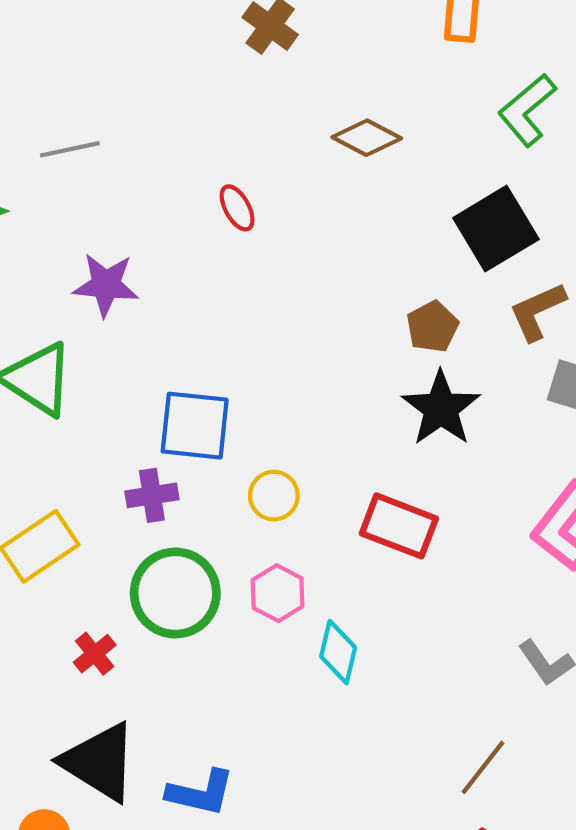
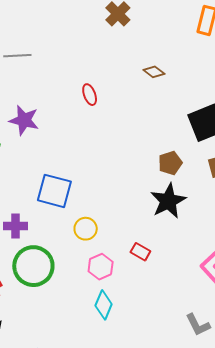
brown diamond: (367, 138) -> (154, 72), size x0.7
purple cross: (152, 495) -> (15, 226), moved
red rectangle: (399, 526) -> (140, 252), size x0.6
pink hexagon: (278, 593) -> (101, 267), moved

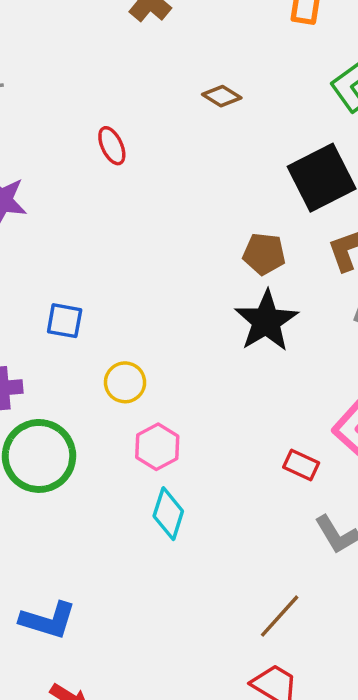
brown pentagon: (170, 163) -> (264, 254), turned 30
blue square: (54, 191) -> (65, 321), size x0.6
red rectangle: (140, 252) -> (301, 465), moved

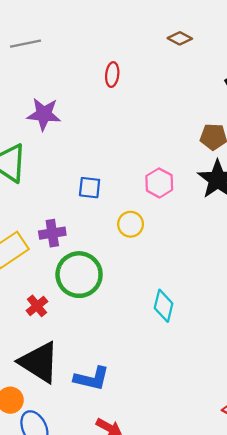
red ellipse: (112, 146) -> (112, 75), turned 35
pink hexagon: (157, 447) -> (159, 183), moved

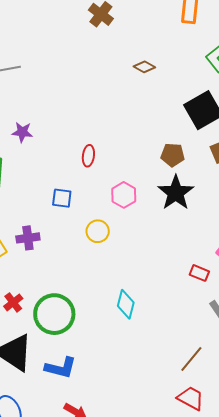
red ellipse: (112, 75) -> (88, 156), moved
purple star: (44, 114) -> (22, 132), size x0.7
green circle: (79, 275) -> (54, 314), moved

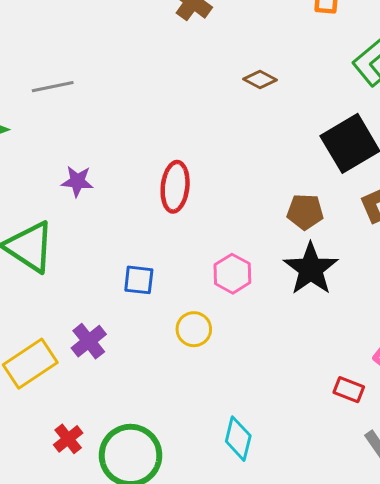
red ellipse: (88, 156) -> (175, 187), moved, size x1.5
purple cross: (28, 238) -> (89, 341), turned -30

